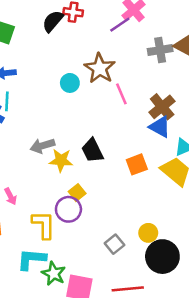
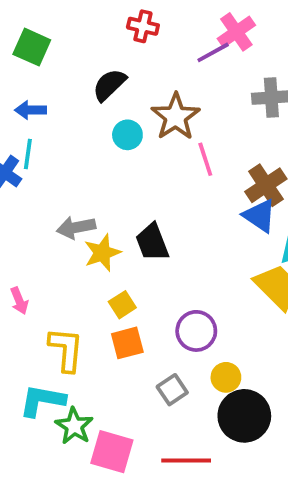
black semicircle: (53, 21) -> (109, 85), moved
yellow star: (61, 160) -> (102, 253), turned -30
orange square: (137, 164) -> (127, 343), moved
purple circle: (68, 209) -> (196, 331), moved

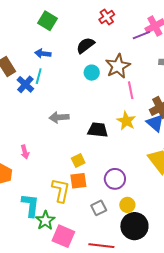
red cross: (143, 26) -> (107, 17), turned 35
black trapezoid: (152, 242) -> (98, 130), turned 110
yellow star: (102, 253) -> (126, 121), moved, turned -30
yellow L-shape: (66, 349) -> (61, 190), moved
cyan L-shape: (42, 401) -> (30, 205), turned 80

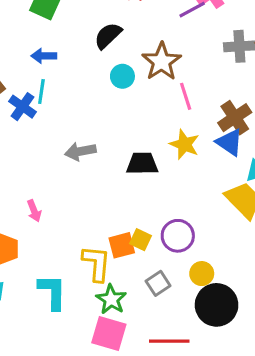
yellow square: (78, 161) -> (140, 240), moved, turned -32
green star: (45, 220) -> (111, 299), moved

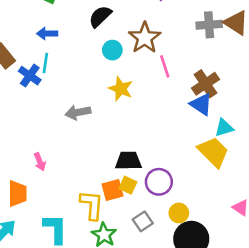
yellow star: (184, 144) -> (121, 89), moved
black trapezoid: (142, 164) -> (128, 161), moved

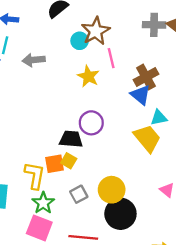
cyan circle: (112, 50) -> (80, 41), moved
yellow star: (121, 89) -> (88, 76), moved
gray arrow: (78, 112) -> (34, 60), moved
purple circle: (159, 182) -> (91, 123), moved
yellow circle: (179, 213) -> (112, 190), size x1.5

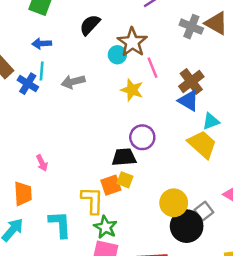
gray cross: (154, 25) -> (191, 27), turned 30
gray square: (79, 194) -> (204, 211), moved

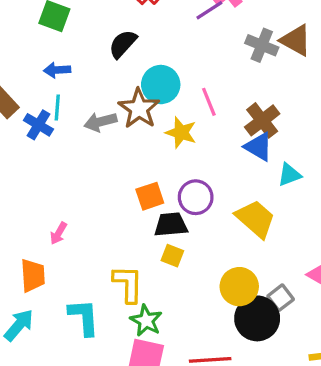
brown star: (132, 42) -> (139, 108), moved
cyan circle: (117, 55) -> (161, 85), size x1.5
yellow trapezoid: (202, 144) -> (256, 219), moved
pink arrow: (42, 163) -> (58, 233), turned 56
orange square: (111, 185) -> (150, 196), moved

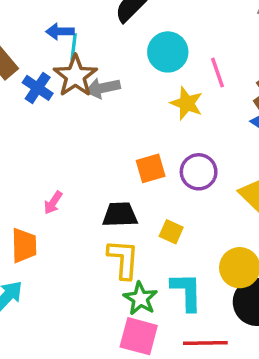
cyan line: (57, 108) -> (74, 47), moved
brown star: (139, 108) -> (75, 76), moved
black trapezoid: (171, 225) -> (120, 215), moved
cyan L-shape: (84, 317) -> (187, 292), moved

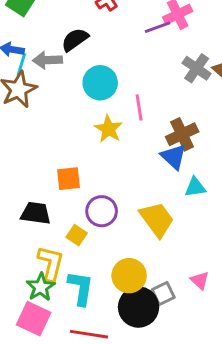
gray arrow: (103, 88) -> (47, 60), moved
purple circle: (199, 172) -> (102, 211), moved
yellow L-shape: (123, 259) -> (51, 263), moved

